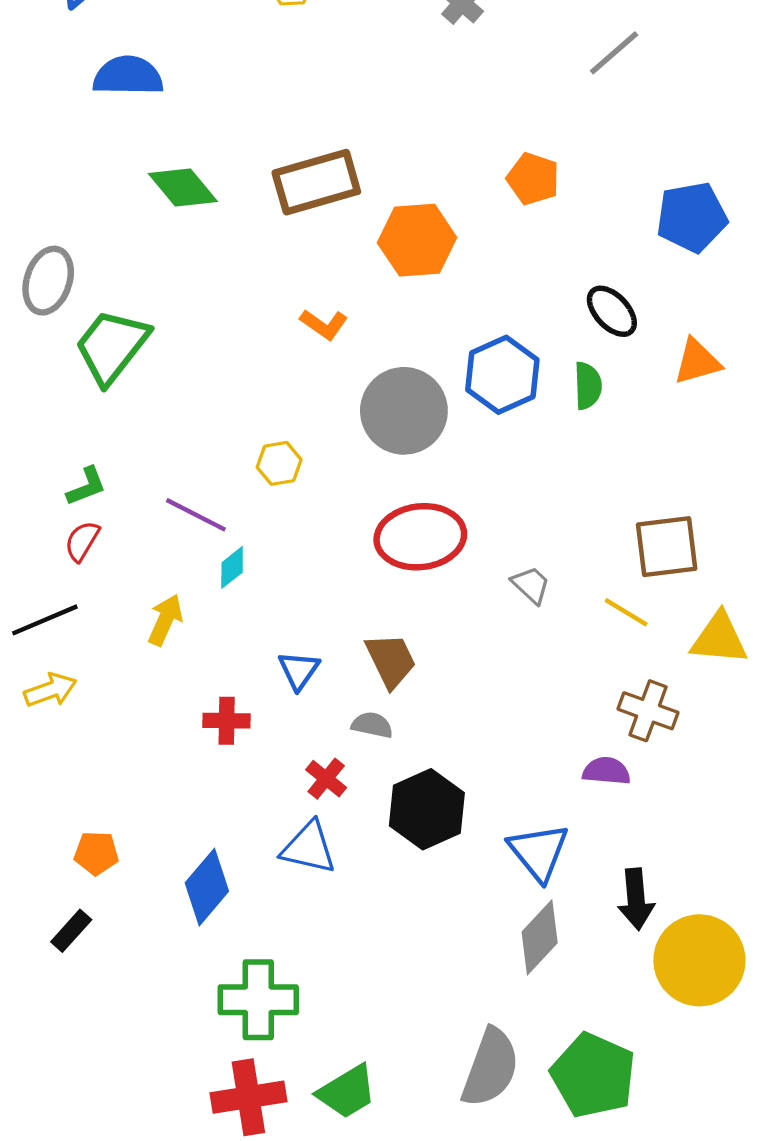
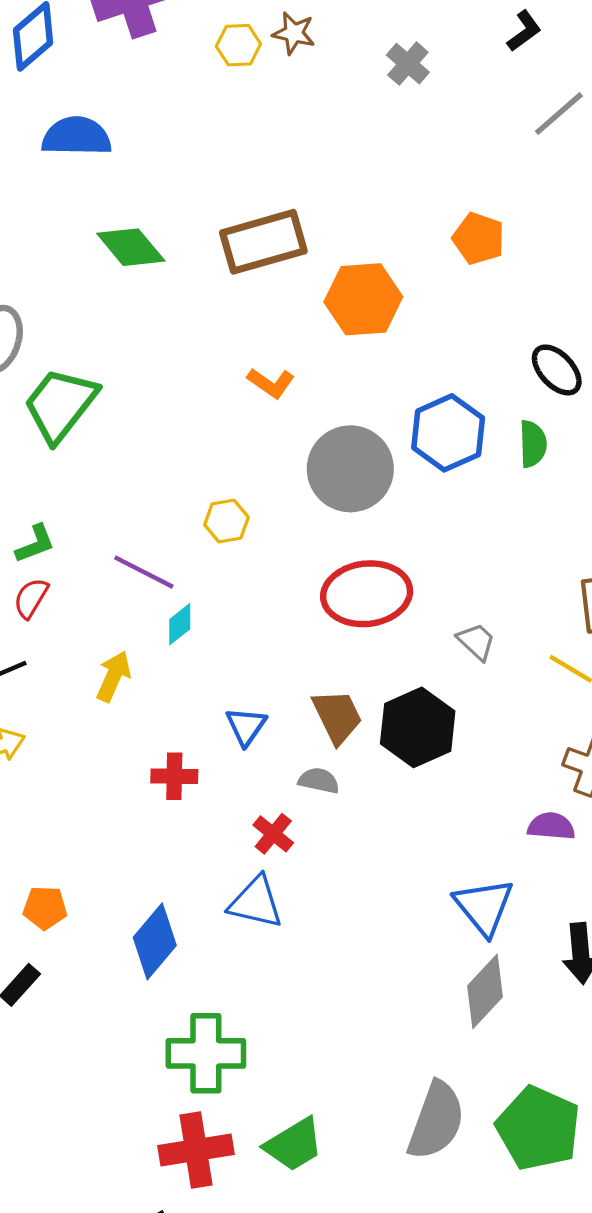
black hexagon: (427, 809) -> (418, 727), moved

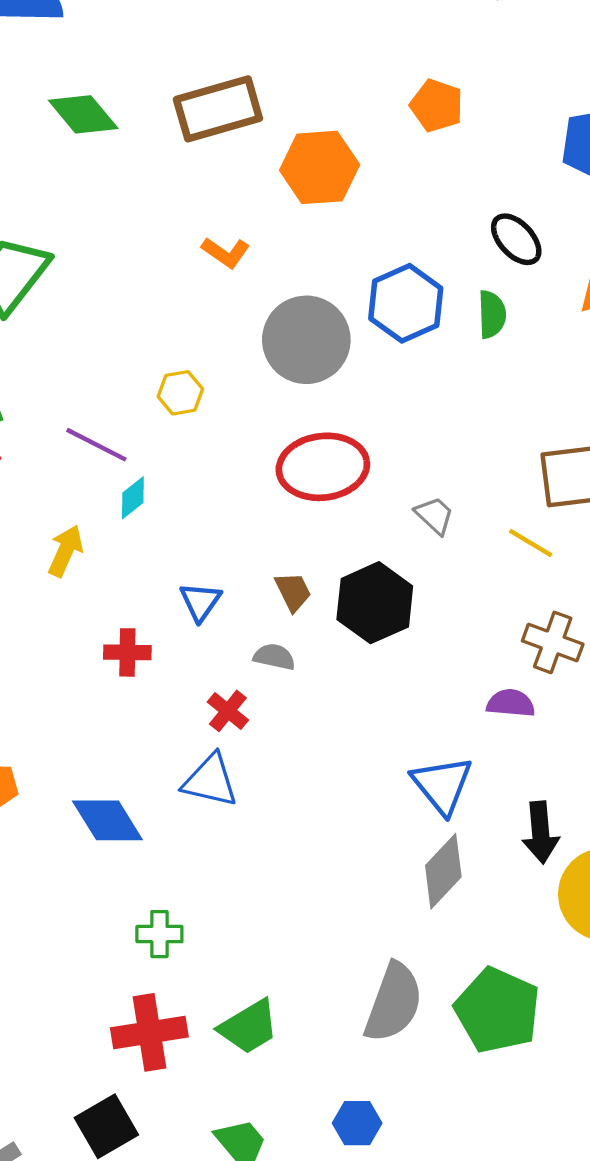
brown trapezoid: (337, 717) -> (293, 592), size x0.7
blue diamond: (155, 941) -> (107, 820), turned -72
green cross: (206, 1053) -> (159, 934), size x0.6

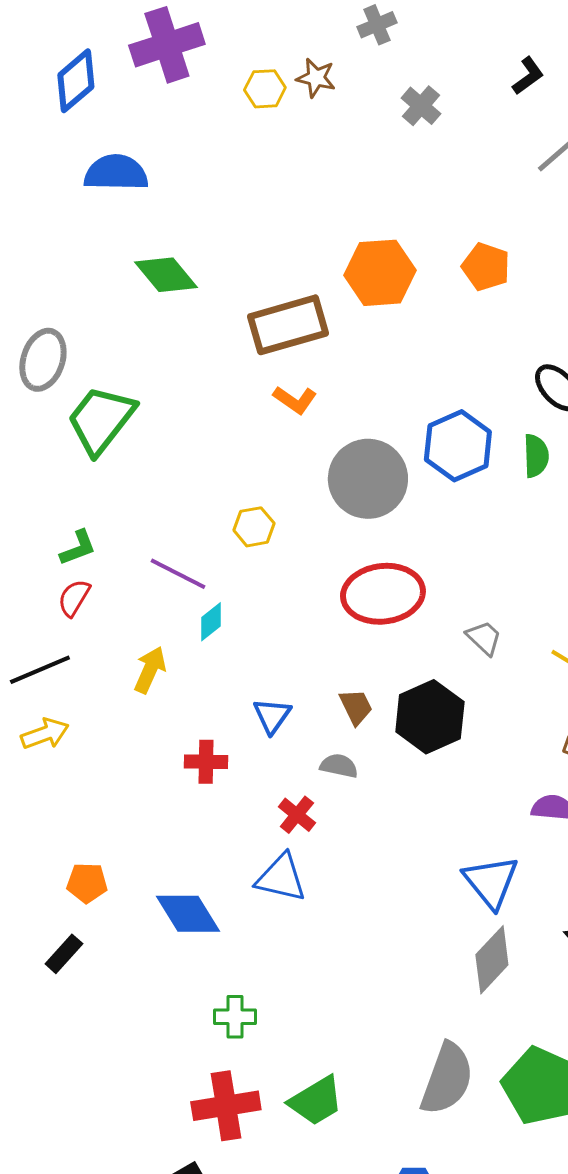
brown rectangle: (218, 109) -> (288, 325), moved
orange hexagon: (320, 167) -> (380, 273), moved

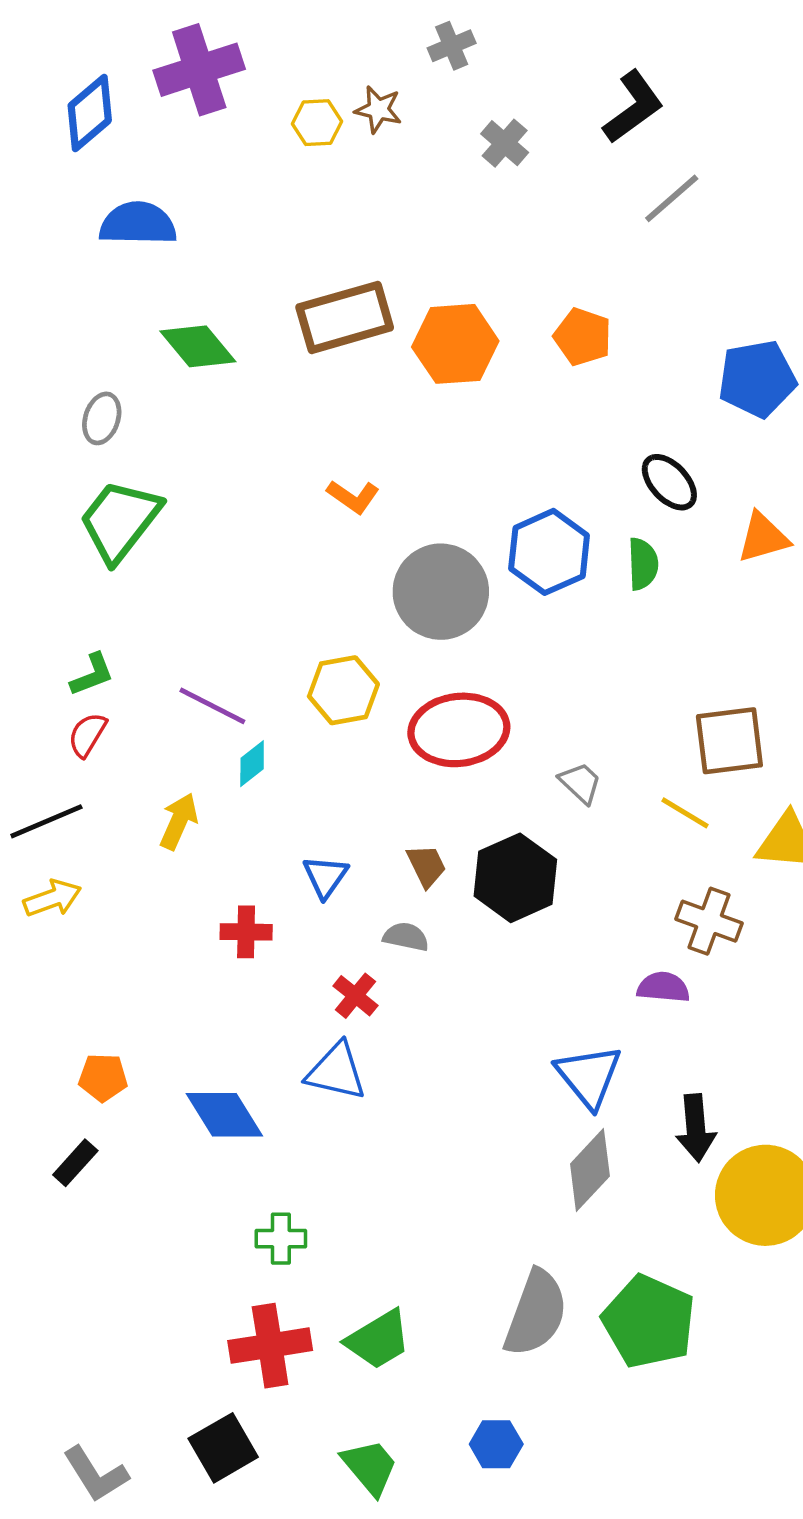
black L-shape: (528, 76) -> (633, 107), size x1.6
brown rectangle: (288, 325) -> (345, 317), moved
gray ellipse: (43, 360) -> (102, 418), moved, size x0.7
yellow hexagon: (254, 527) -> (343, 690), moved, size x1.4

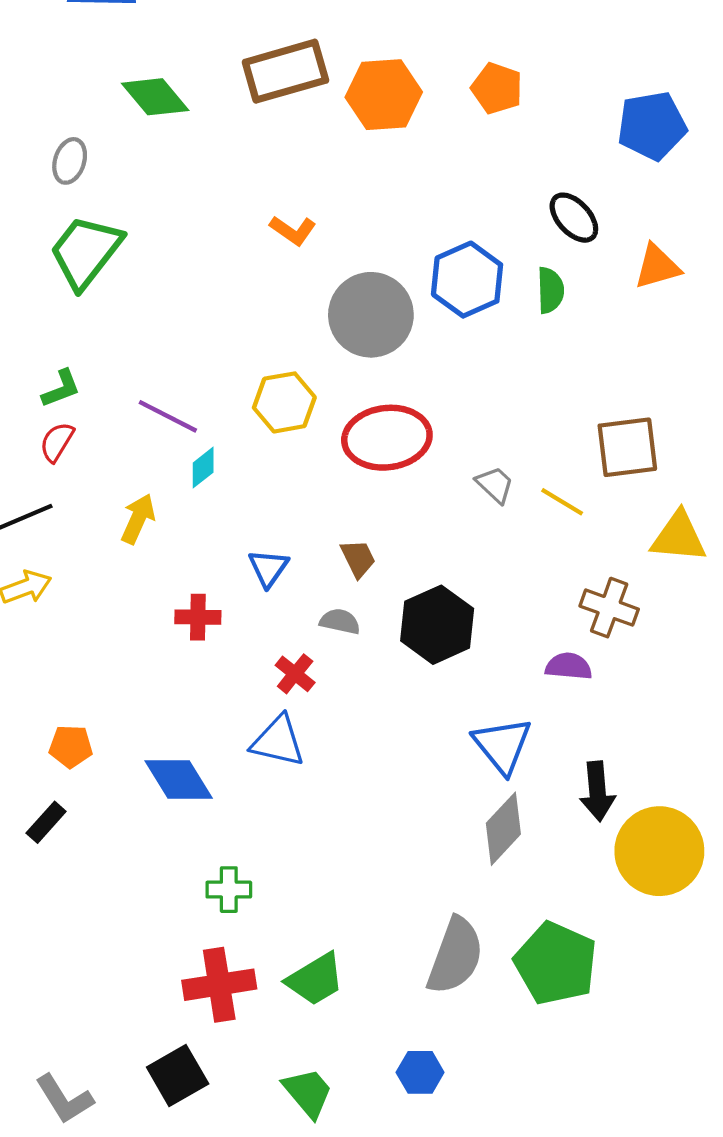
yellow line: (685, 813) -> (562, 502), moved
black hexagon: (515, 878) -> (437, 625), moved

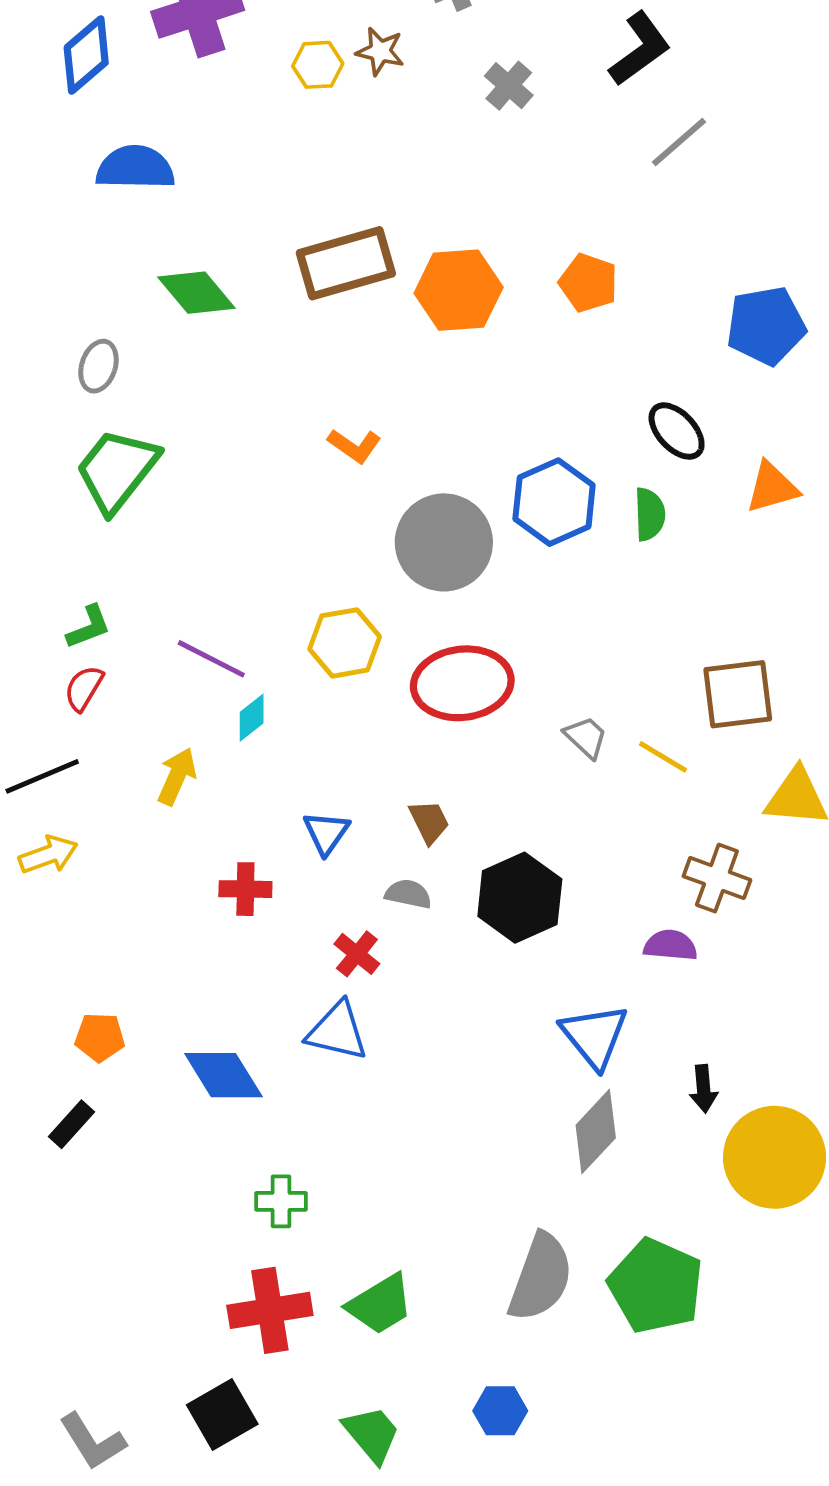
black arrow: (597, 791) -> (703, 1089), size x0.7

